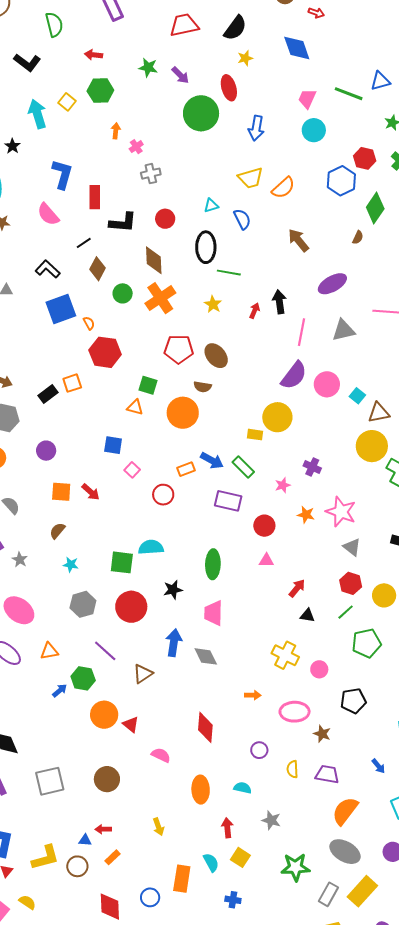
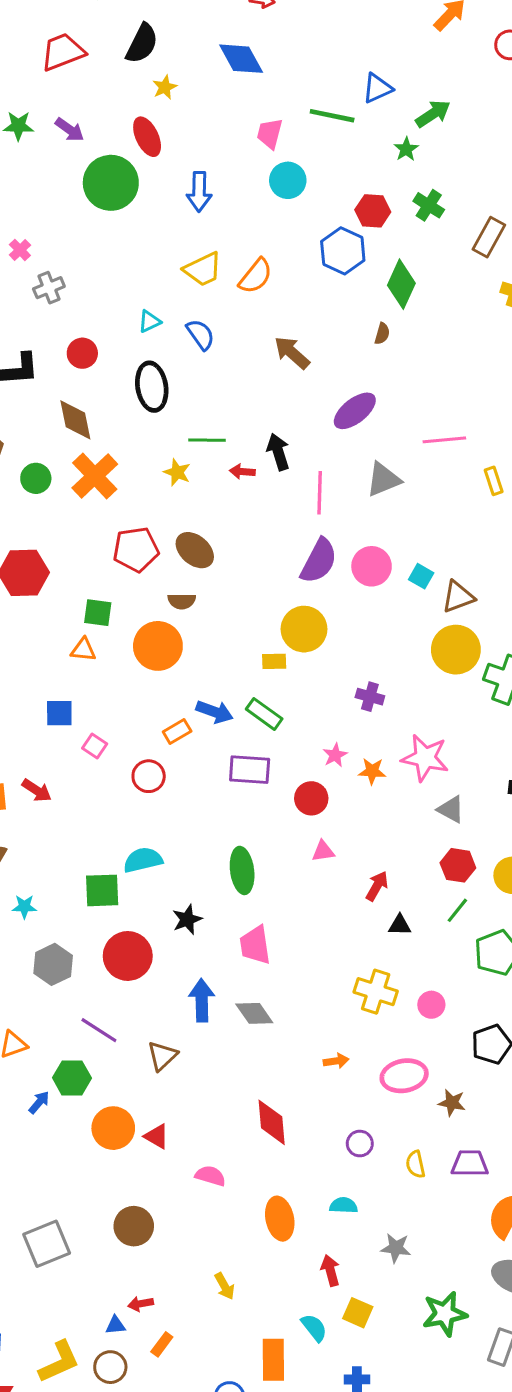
green line: (229, 273) -> (207, 440), moved
red arrow: (255, 311) -> (242, 472), turned -98
pink star: (283, 485) -> (335, 755), moved

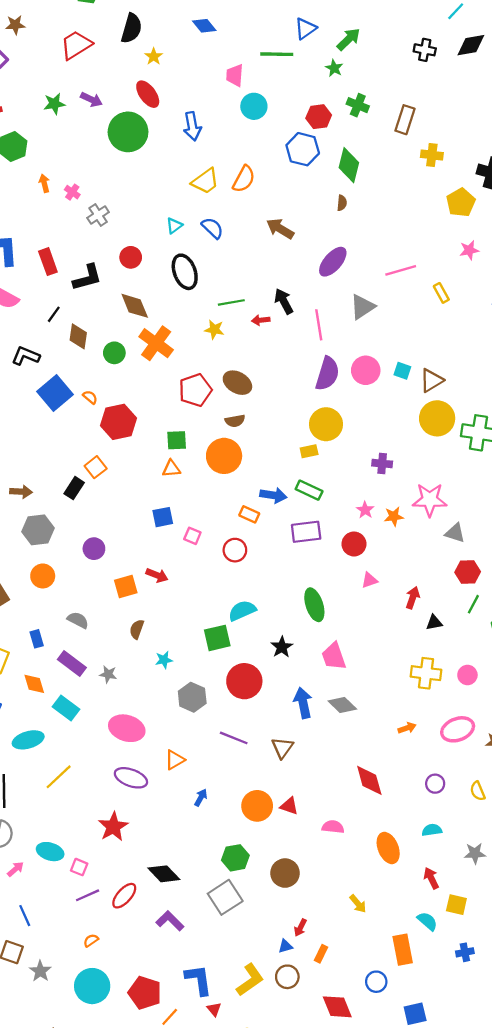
blue diamond: (241, 59) -> (204, 26), size x0.7
orange rectangle: (177, 732) -> (249, 514), turned 66
green hexagon: (72, 1078) -> (235, 858), moved
red arrow: (141, 1304) -> (300, 928), turned -42

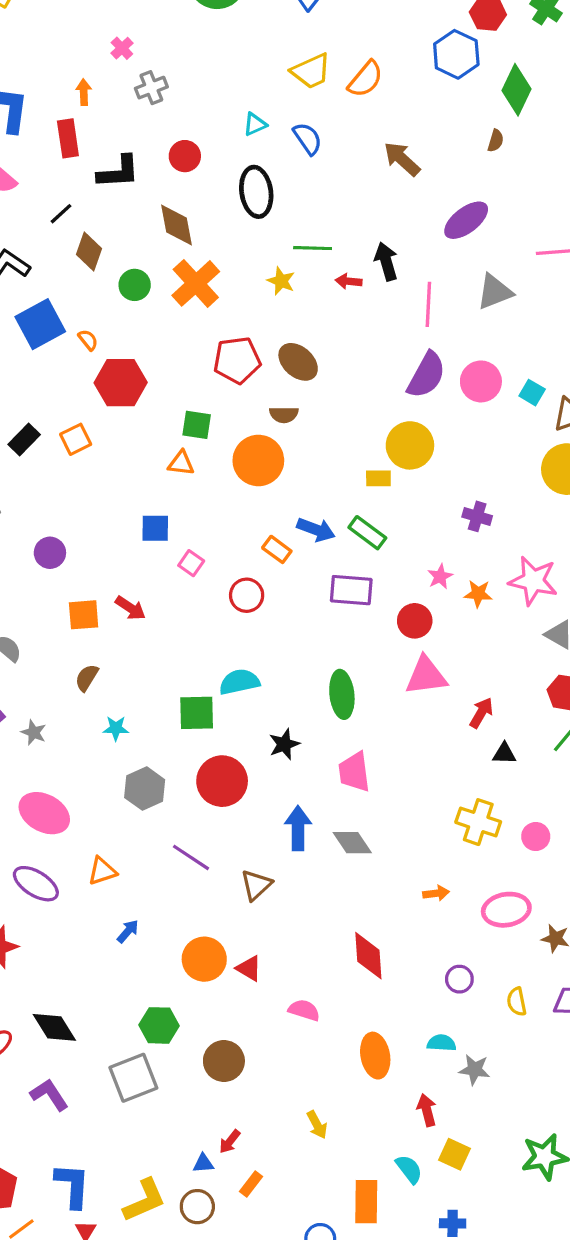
orange arrow: (44, 183) -> (84, 92), moved
black rectangle: (74, 488) -> (24, 439), moved
pink triangle: (370, 580) -> (426, 676), size x1.8
gray star: (475, 853) -> (475, 1070), moved

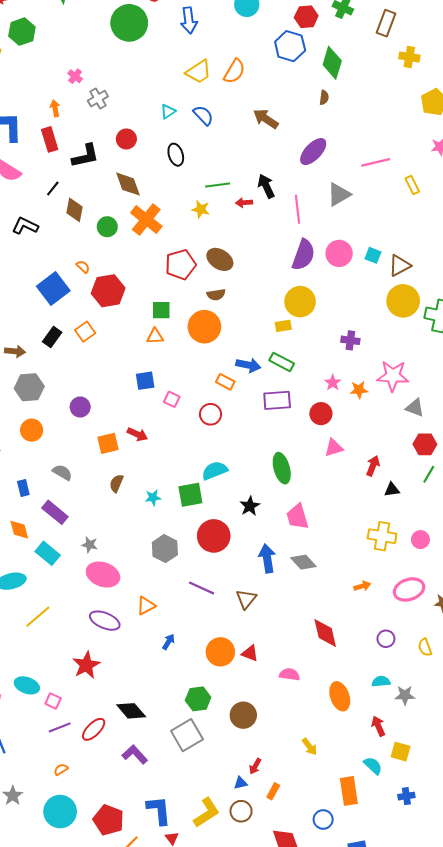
black ellipse: (256, 192) -> (176, 155), size x0.7
blue square: (40, 324) -> (53, 288), moved
pink triangle: (426, 676) -> (334, 448), size x0.7
cyan star: (116, 728) -> (153, 498), moved
gray star: (34, 732) -> (90, 545), moved

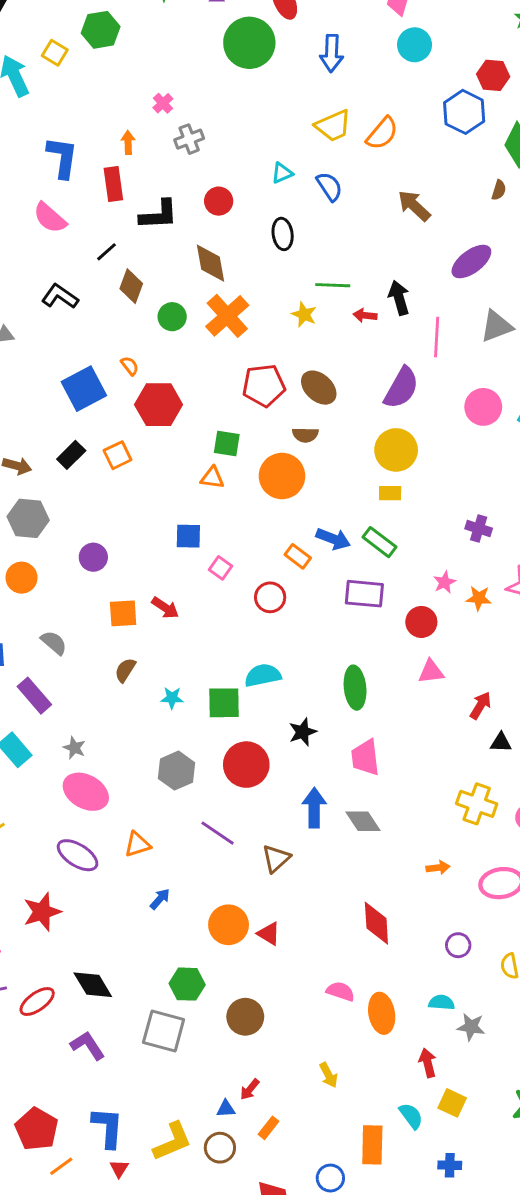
purple semicircle: (303, 255) -> (401, 388), moved
yellow circle: (300, 302) -> (396, 450), moved
pink semicircle: (290, 674) -> (340, 991), moved
gray square: (187, 735) -> (164, 1031), turned 36

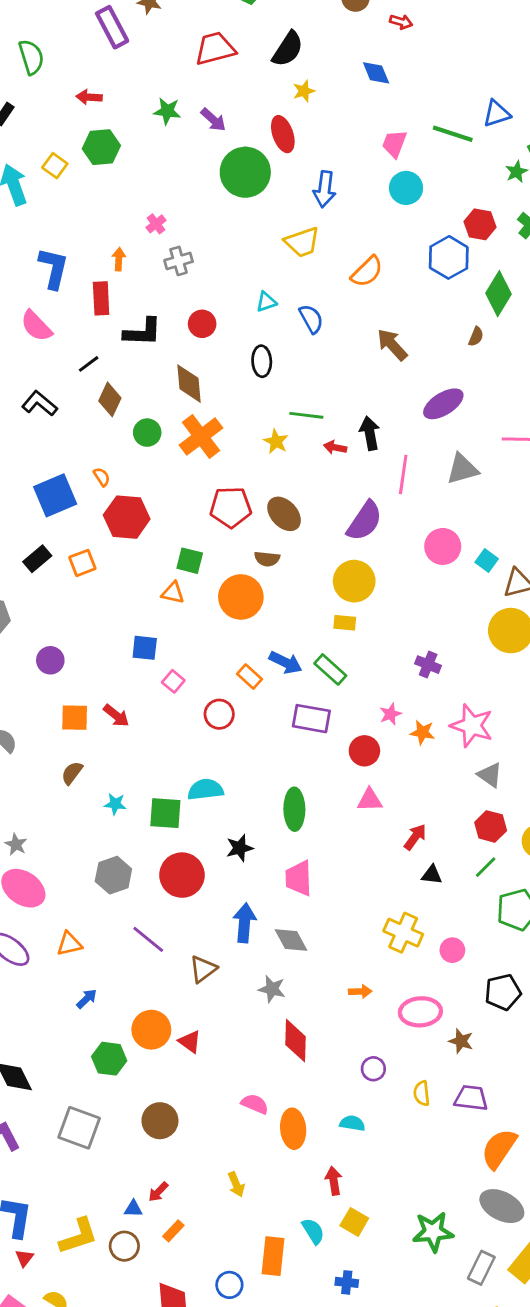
yellow trapezoid: (333, 126) -> (302, 242), moved
green hexagon: (187, 984) -> (109, 1059), moved
gray star: (471, 1027) -> (272, 989), moved

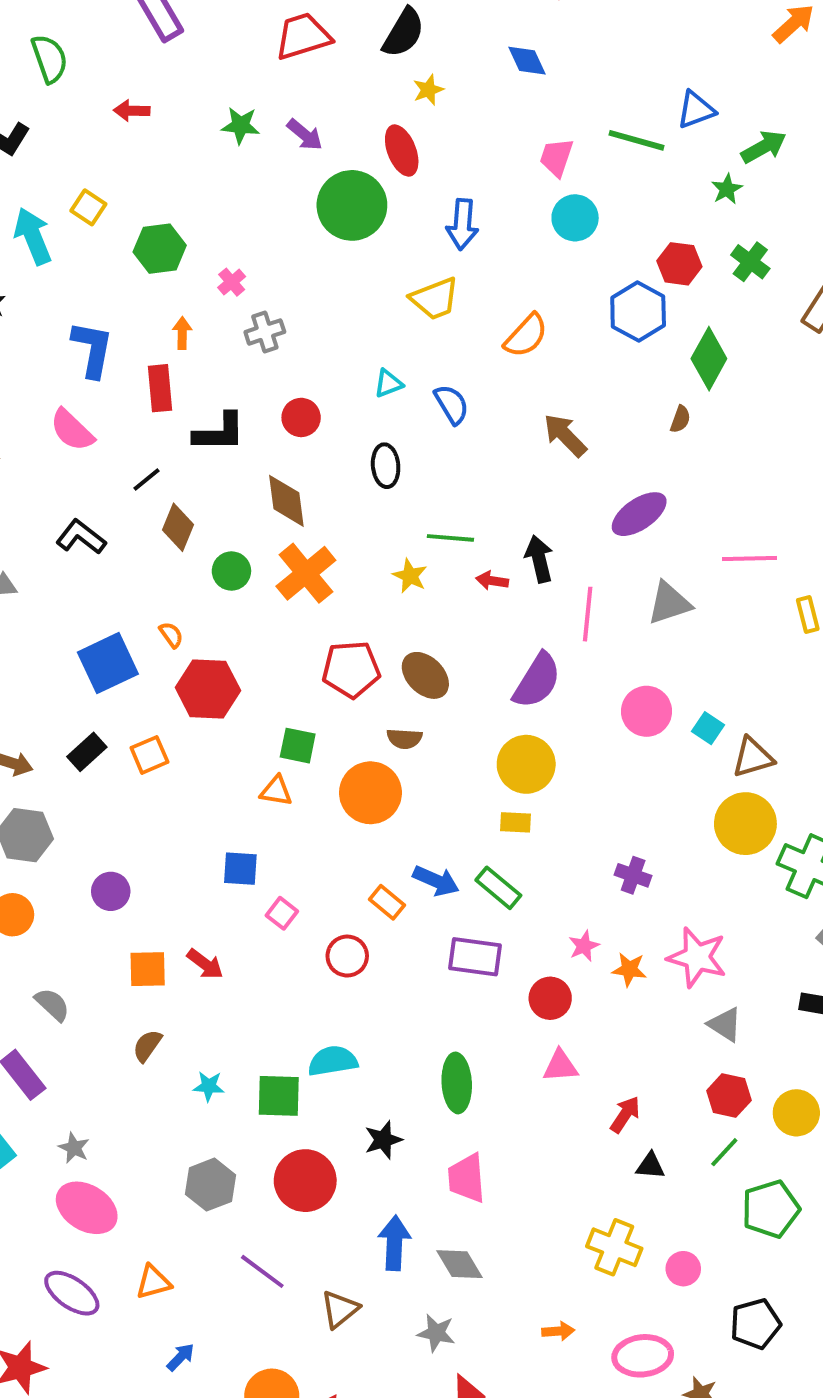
green hexagon: (101, 147) -> (160, 249), moved

